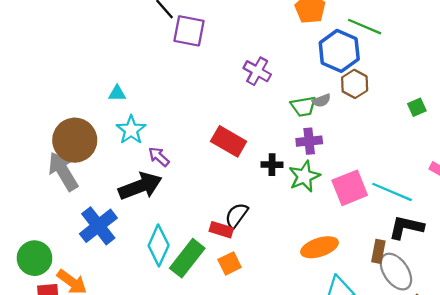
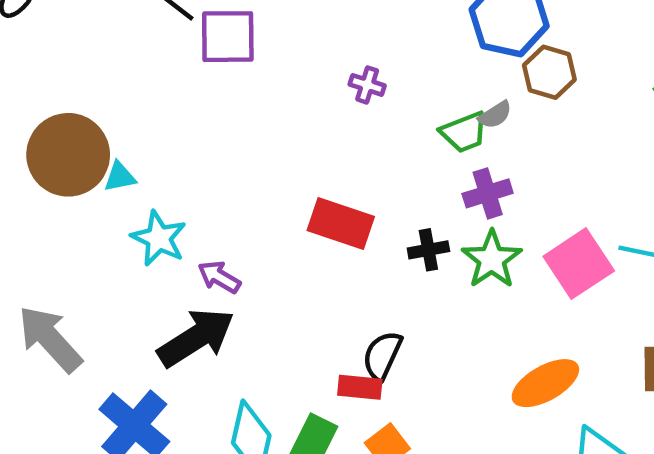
purple cross: (257, 71) -> (367, 85), size x0.7
brown circle: (75, 140) -> (68, 155), moved

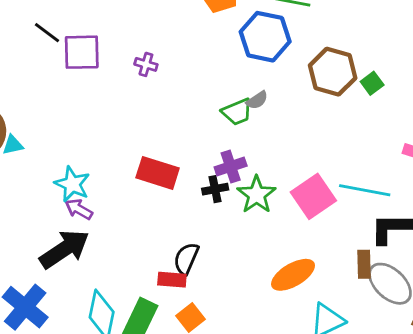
brown hexagon: (549, 72) -> (333, 72), moved, size x1.4
purple cross: (367, 85) -> (146, 64), moved
purple cross: (488, 193) -> (231, 167), moved
cyan star: (159, 238) -> (72, 184), moved

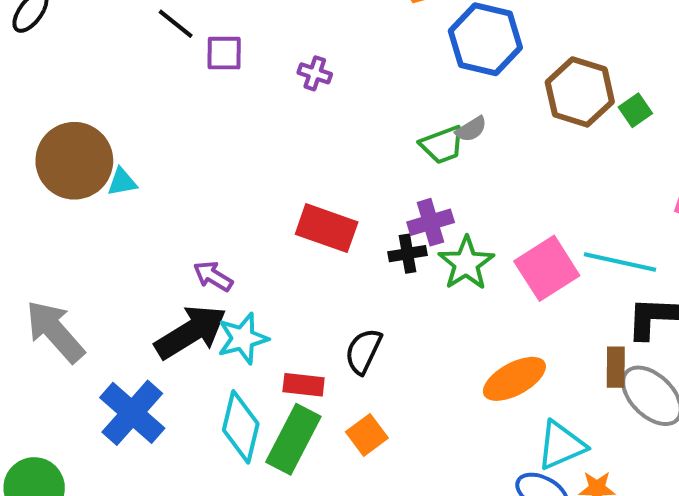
purple square: (82, 52) -> (224, 53), size x0.7
cyan star: (72, 184) -> (243, 338), moved, turned 30
red rectangle: (172, 280) -> (304, 385), moved

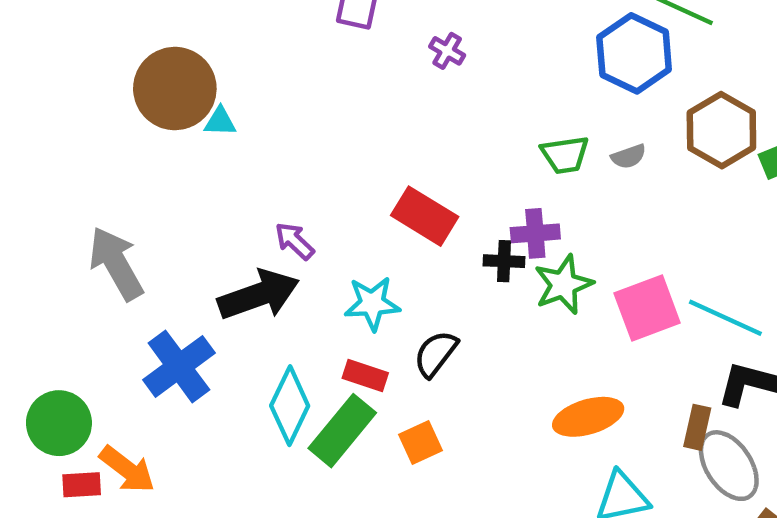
gray semicircle: (471, 129) -> (629, 156), moved
cyan star: (243, 338) -> (372, 304), moved

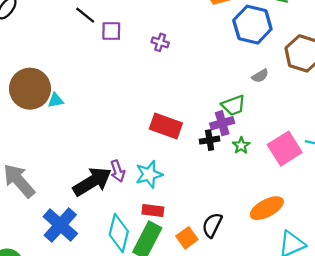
green trapezoid: (565, 155) -> (233, 105), moved
purple arrow: (295, 241) -> (118, 171), moved, turned -140
green star: (563, 284) -> (241, 145), size x0.6
black semicircle: (436, 354) -> (212, 225), moved

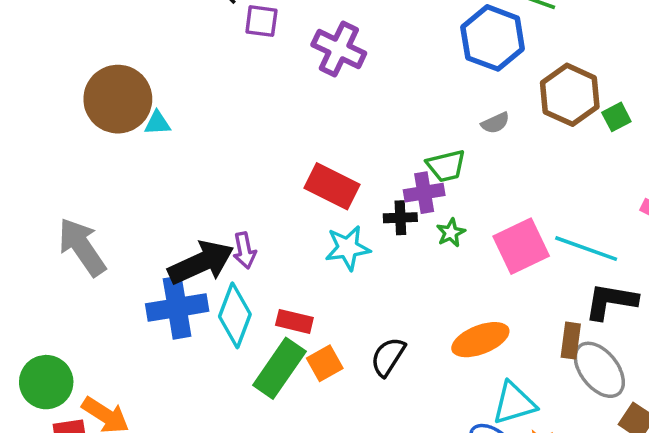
purple cross: (160, 42) -> (339, 49), size x1.8
cyan star: (149, 174) -> (348, 248), moved
blue cross: (60, 225) -> (177, 308), moved, turned 32
cyan diamond: (119, 233) -> (235, 315), moved
orange square: (187, 238) -> (325, 363), moved

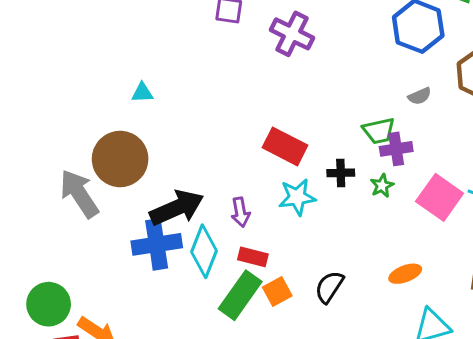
brown circle: (118, 99) -> (120, 159), moved
purple cross: (424, 193) -> (396, 149), moved
pink square: (521, 246) -> (440, 197), turned -30
purple arrow: (245, 250) -> (240, 212), moved
orange ellipse: (480, 340) -> (405, 274), size x0.7

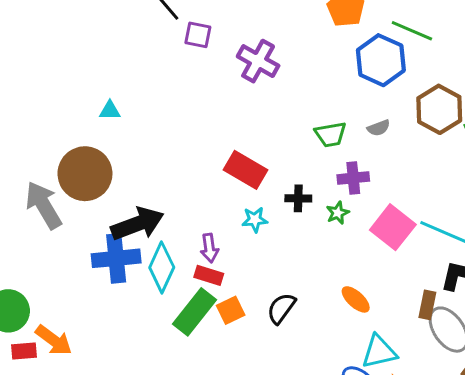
green trapezoid: (379, 131) -> (331, 134), moved
cyan star: (297, 197) -> (255, 220), size x0.7
purple arrow: (240, 212) -> (209, 248), moved
orange ellipse: (405, 274) -> (356, 299), turned 60

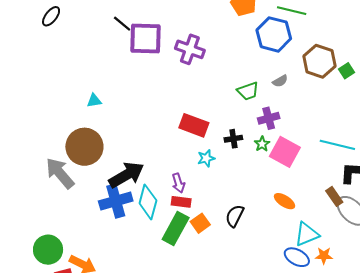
purple square: (198, 35) -> (146, 38), size x1.8
pink square: (393, 227) -> (285, 152), moved
brown rectangle: (427, 305) -> (334, 196), turned -36

